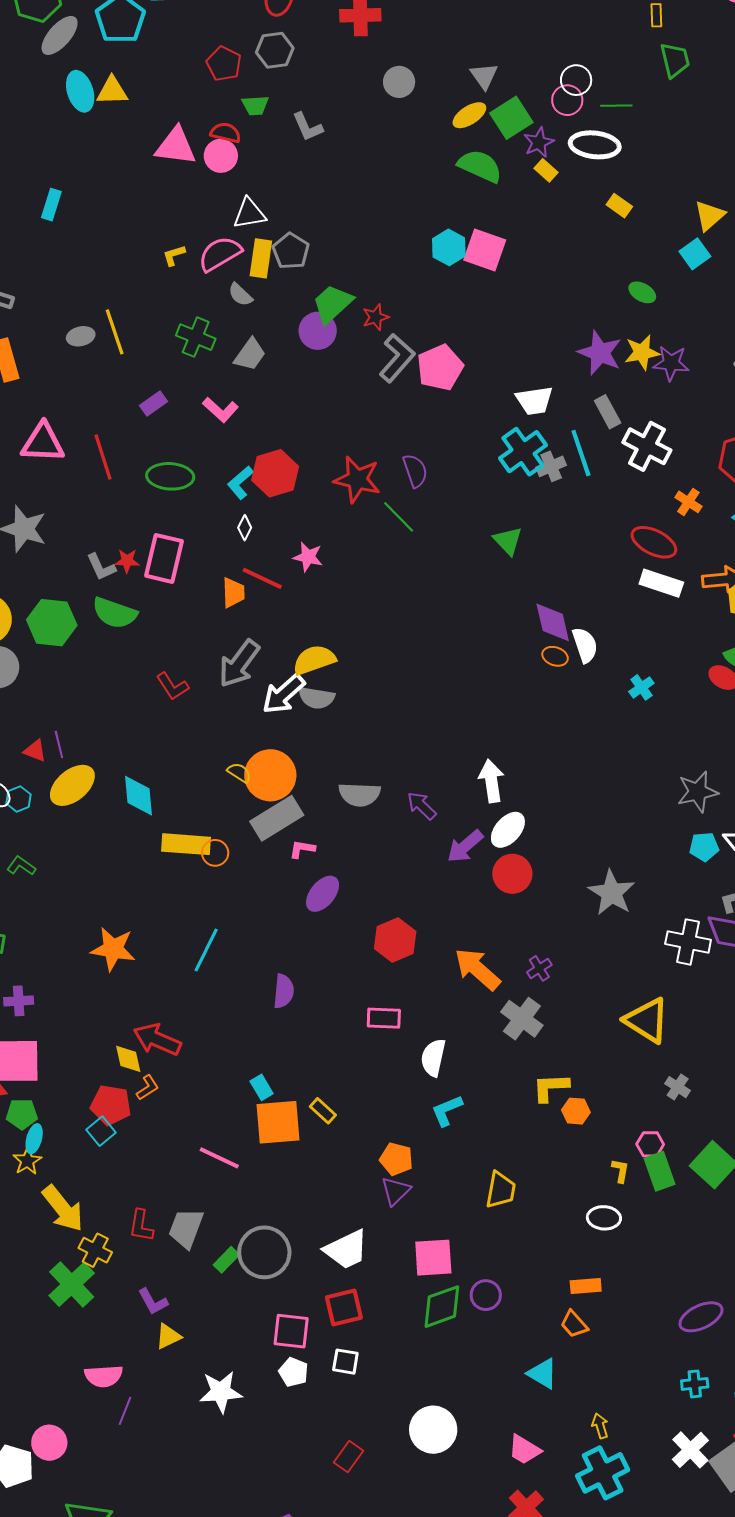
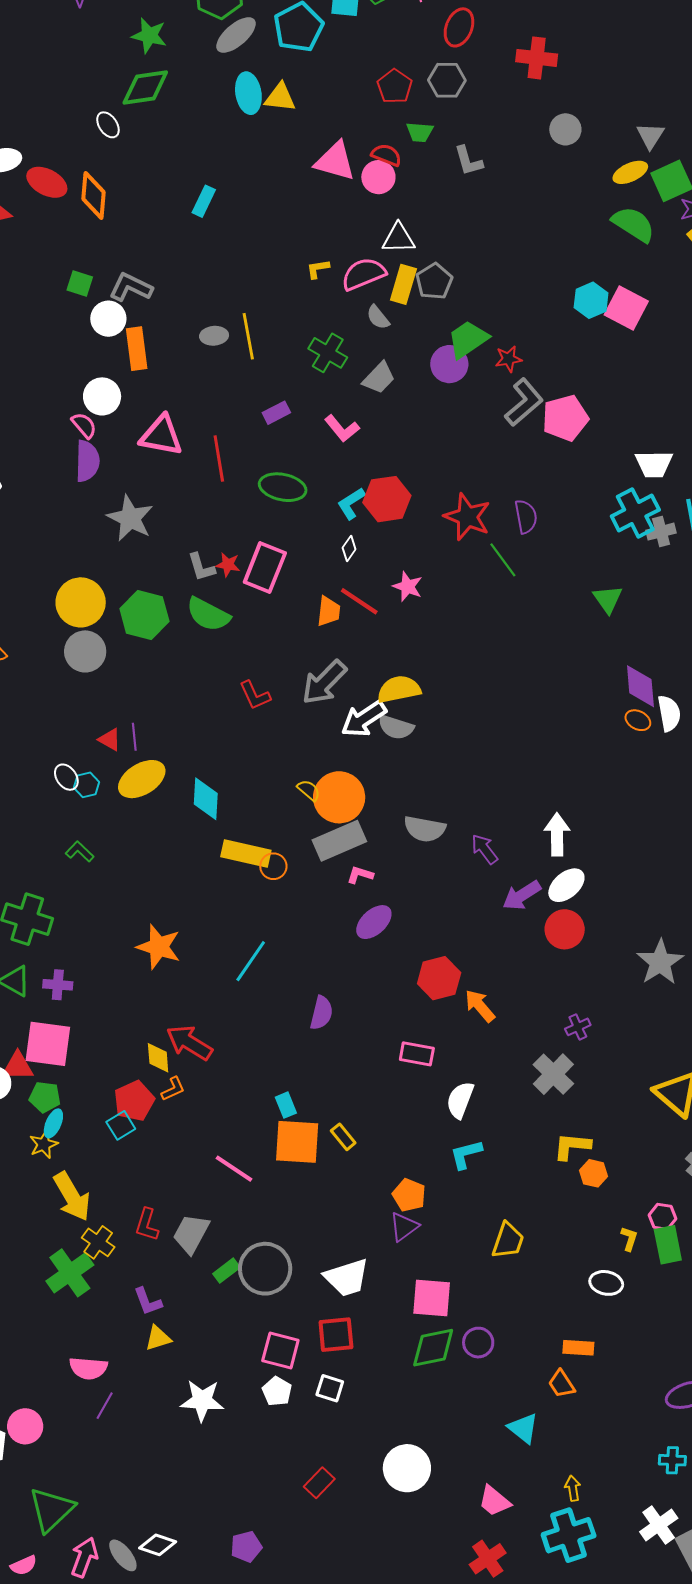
orange arrow: (477, 969) -> (480, 1006), moved, size x0.7
red pentagon: (111, 1105) -> (134, 1101), turned 30

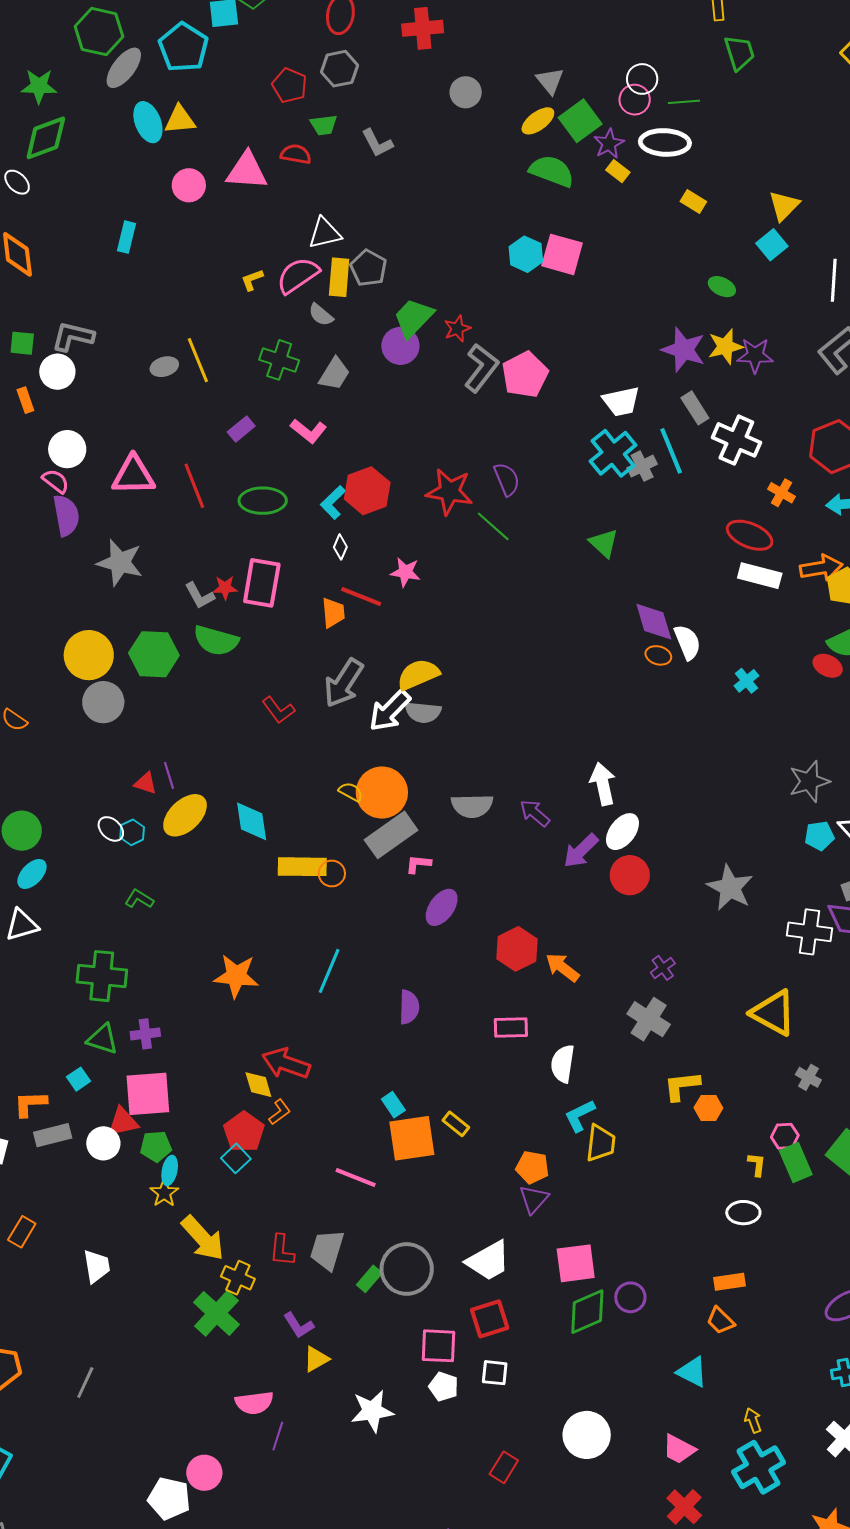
pink circle: (378, 177) -> (189, 185), moved
orange rectangle: (137, 349) -> (25, 400), moved, size x0.6
yellow trapezoid: (508, 1241) -> (601, 1143), moved

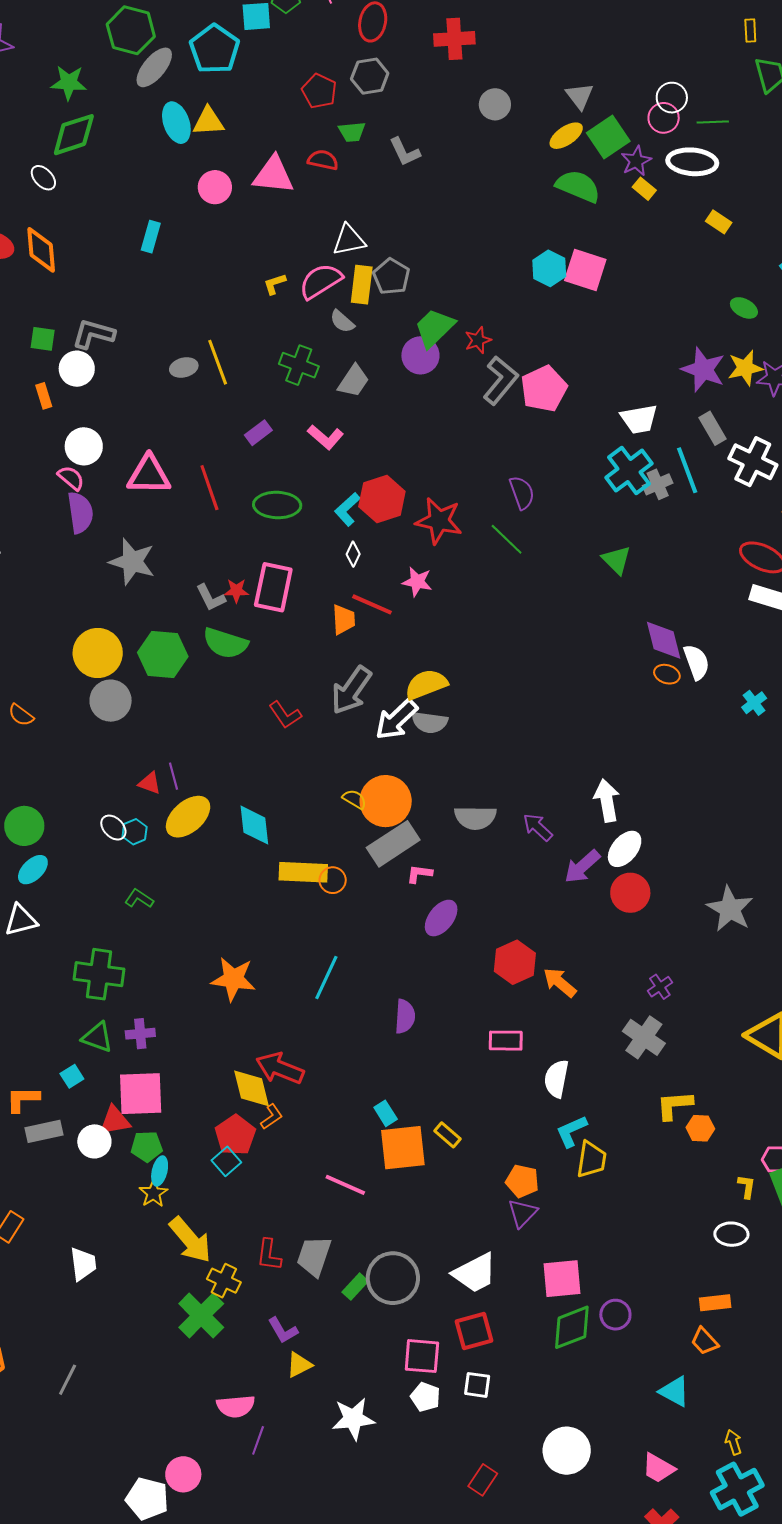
red star: (449, 492) -> (439, 521), moved
yellow diamond: (258, 1085) -> (252, 1088), size x1.4

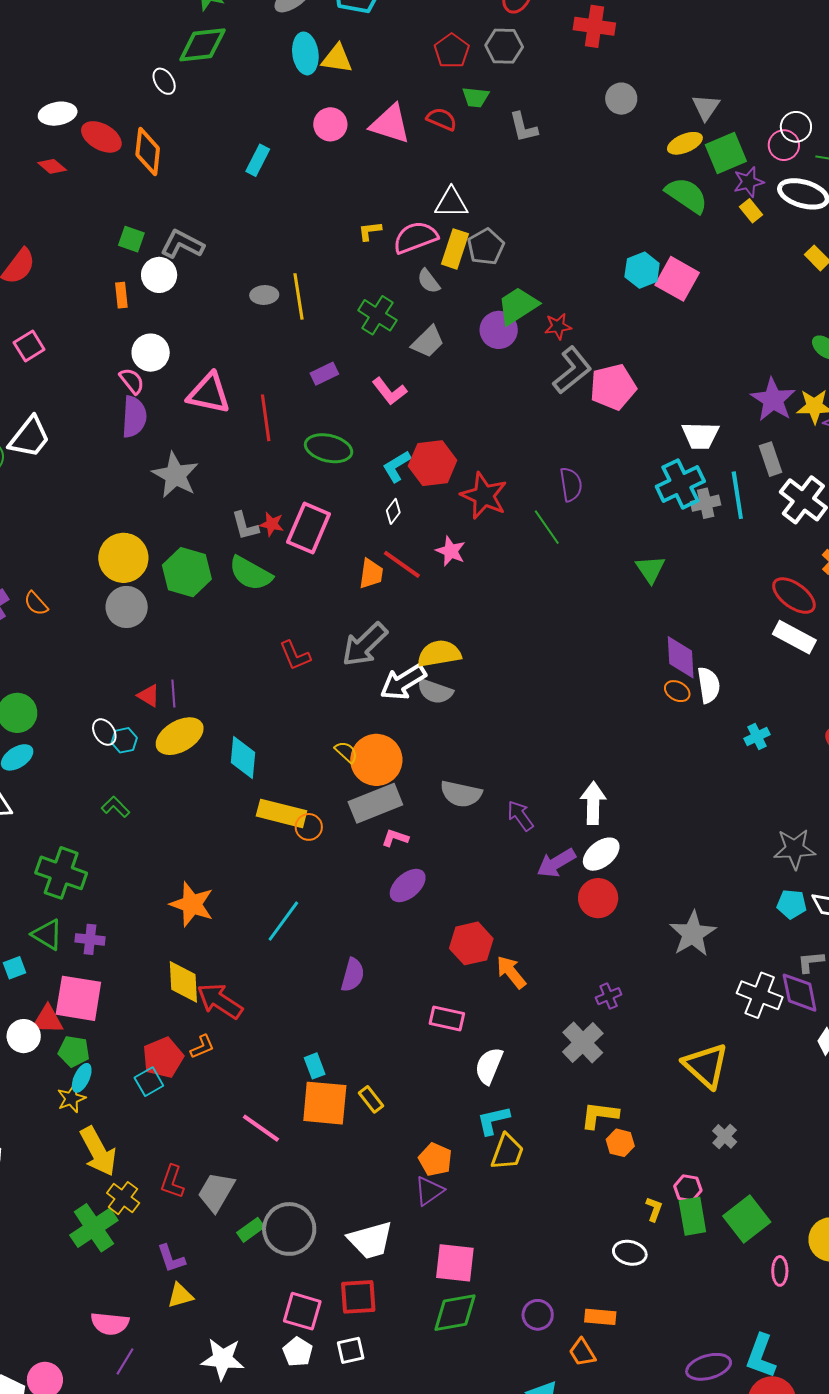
yellow diamond: (252, 1088) -> (183, 982), moved
purple circle: (615, 1315) -> (538, 1315), moved
white square: (477, 1385) -> (351, 1350), turned -32

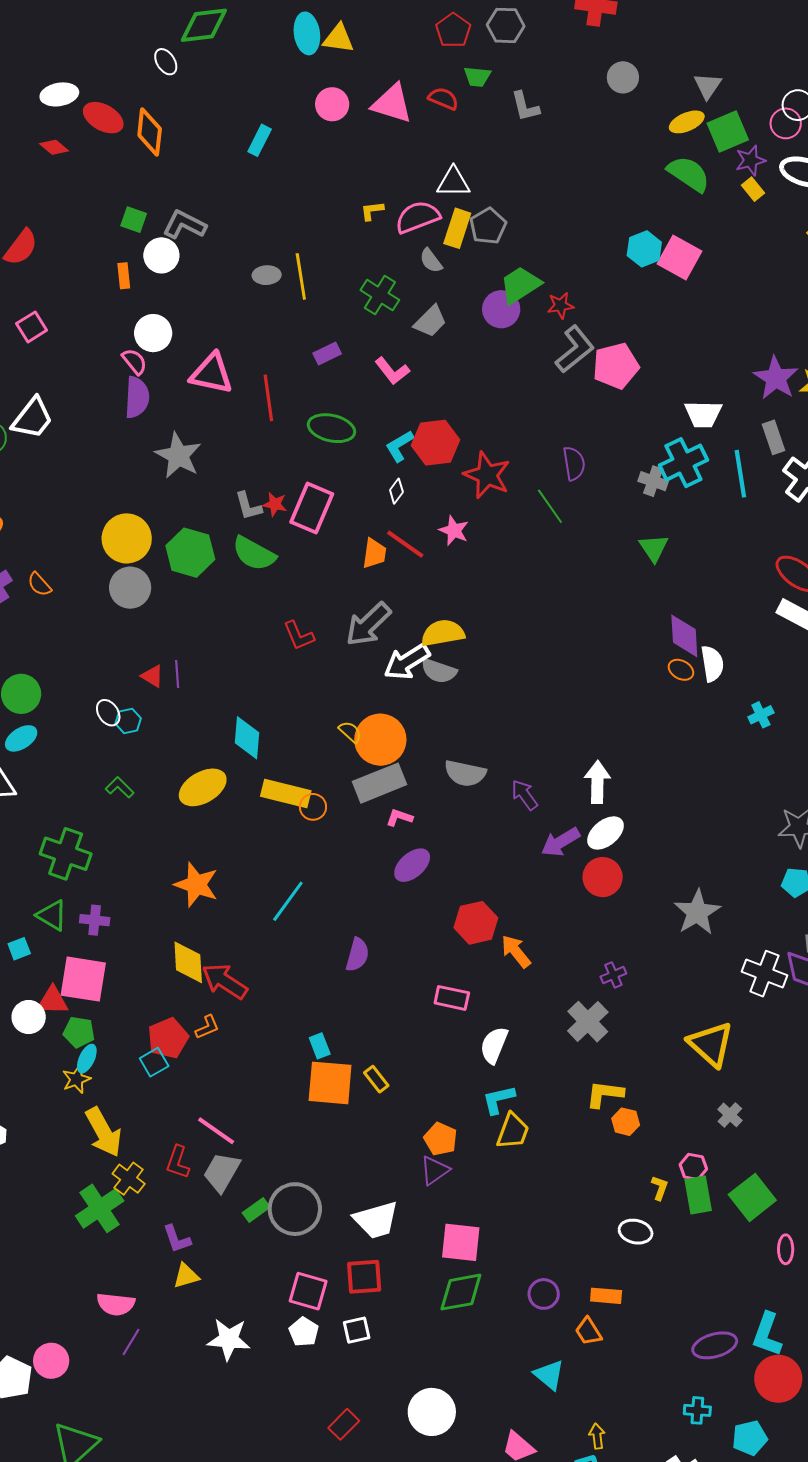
gray cross: (706, 503) -> (653, 481), moved, turned 32
yellow ellipse: (180, 736) -> (203, 787), moved
pink line: (261, 1128) -> (216, 1131), moved

